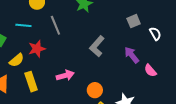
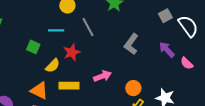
white semicircle: (155, 34) -> (188, 26), size x1.6
yellow rectangle: (31, 82) -> (69, 86), turned -66

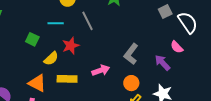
gray L-shape: (131, 44) -> (131, 54), moved
purple arrow: (167, 50) -> (162, 63), moved
pink semicircle: (187, 63) -> (177, 47), moved

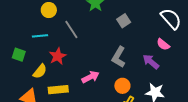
gray square: (165, 11) -> (124, 21), moved

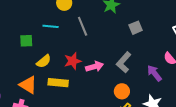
green square: (19, 55) -> (26, 41), turned -32
red star: (58, 56) -> (73, 61), moved
pink arrow: (91, 77) -> (95, 67), moved

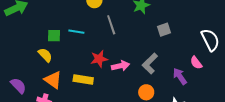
cyan line: (51, 26) -> (76, 32), moved
yellow semicircle: (44, 61) -> (45, 55), moved, turned -98

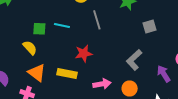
pink arrow: (121, 66) -> (102, 84), moved

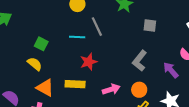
cyan line: (62, 26) -> (77, 37), moved
gray square: (149, 27) -> (150, 26), turned 32
green square: (39, 29) -> (41, 44), turned 32

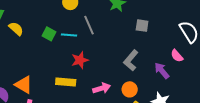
green square: (41, 44) -> (49, 34), moved
yellow semicircle: (35, 64) -> (16, 29), moved
orange triangle: (45, 88) -> (24, 85), moved

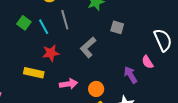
cyan line: (69, 35) -> (44, 27), turned 49
gray L-shape: (131, 60) -> (88, 47), moved

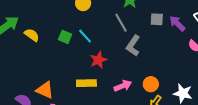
gray line: (65, 20) -> (121, 23), moved
purple arrow: (131, 75) -> (177, 23), moved

